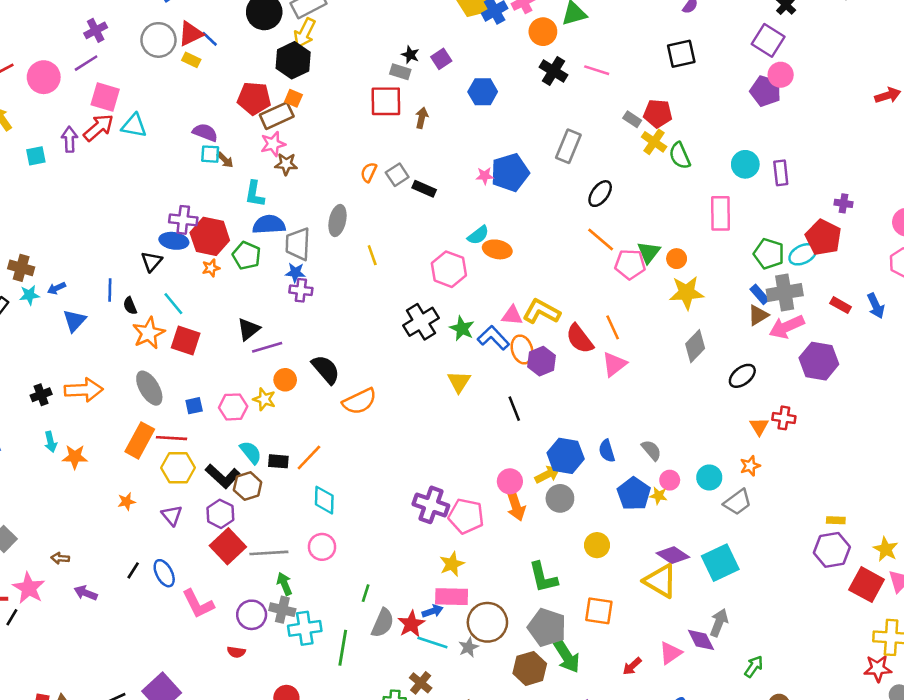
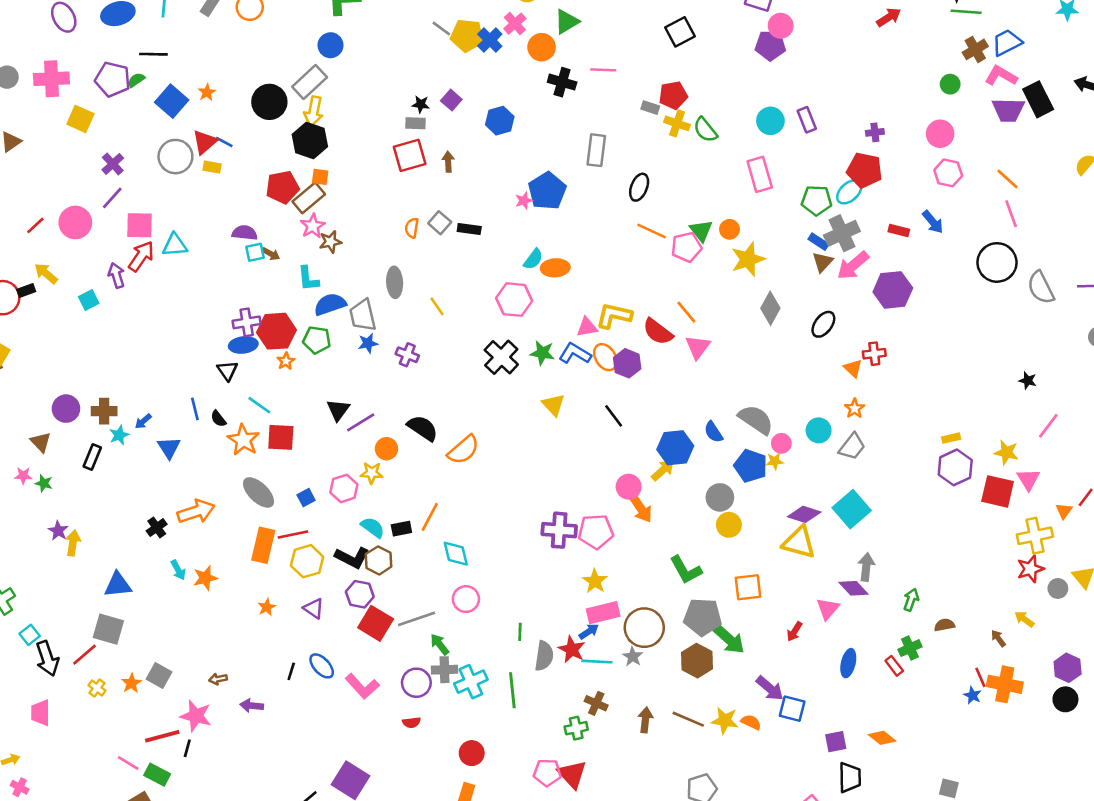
purple cross: (301, 290) -> (407, 355), moved, turned 30
gray semicircle: (651, 450) -> (756, 420), size x1.6
gray circle: (560, 498) -> (720, 497), moved

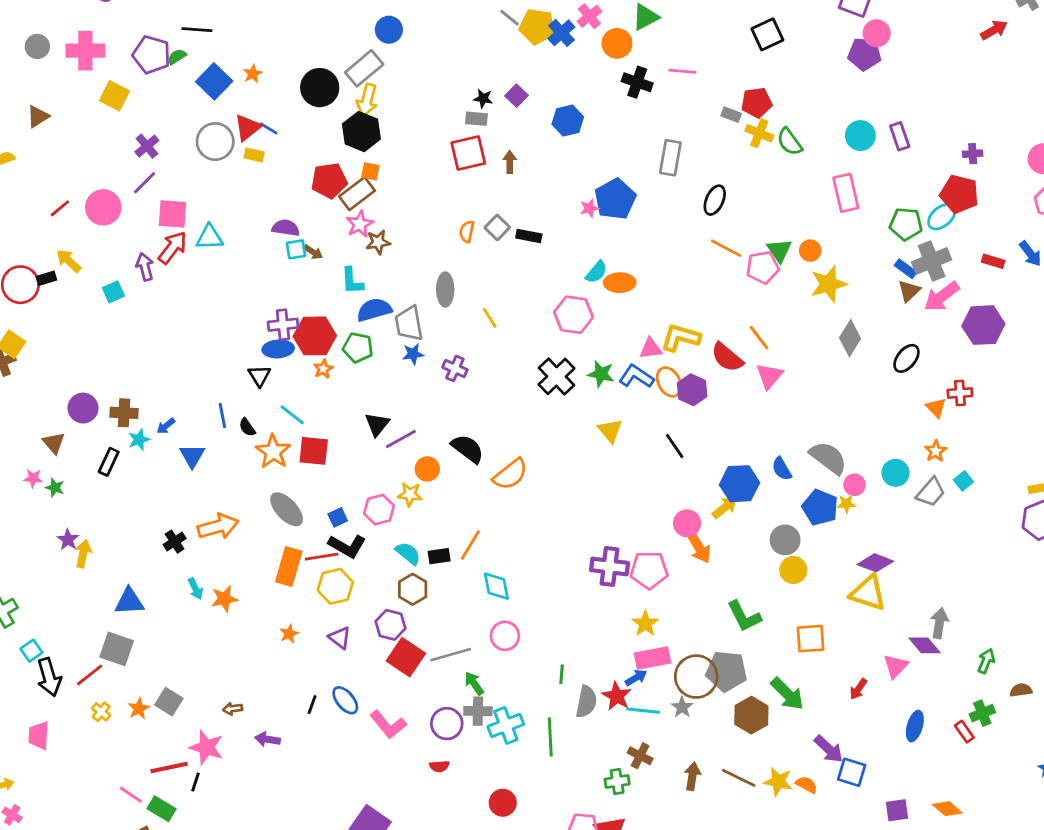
cyan square: (852, 509) -> (963, 481), moved, size x0.5
black L-shape: (352, 558) -> (347, 546), moved
gray pentagon: (703, 617) -> (727, 671), moved

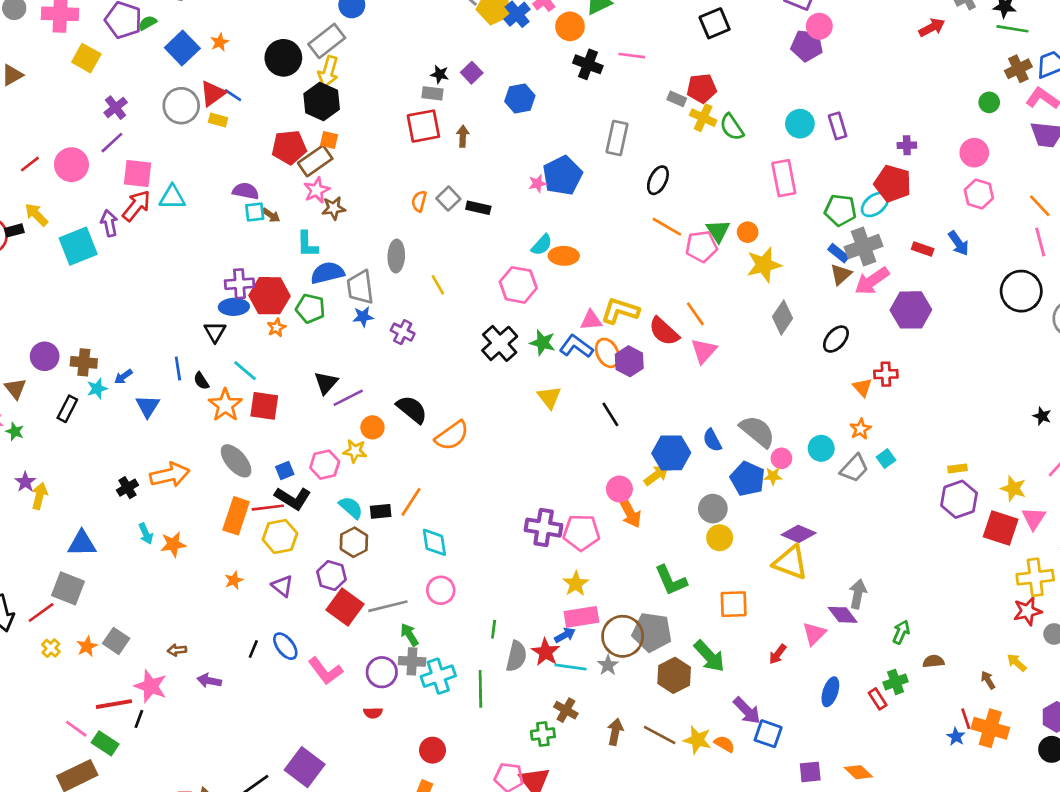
cyan square: (113, 292) -> (78, 246), size x1.8

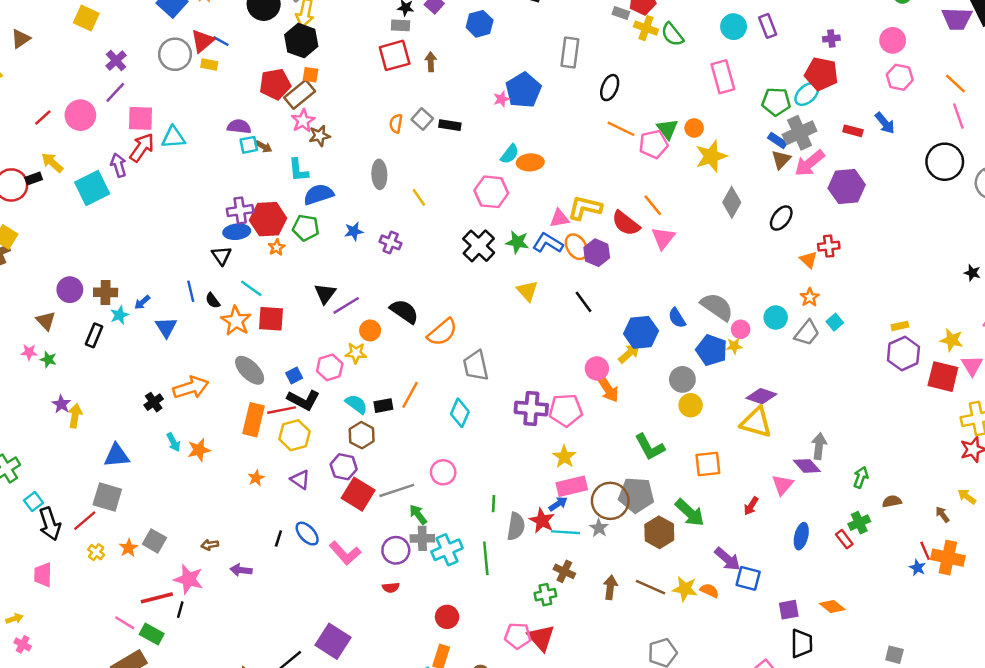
gray trapezoid: (360, 287) -> (476, 366), moved
cyan diamond: (434, 542) -> (460, 413), moved, turned 36

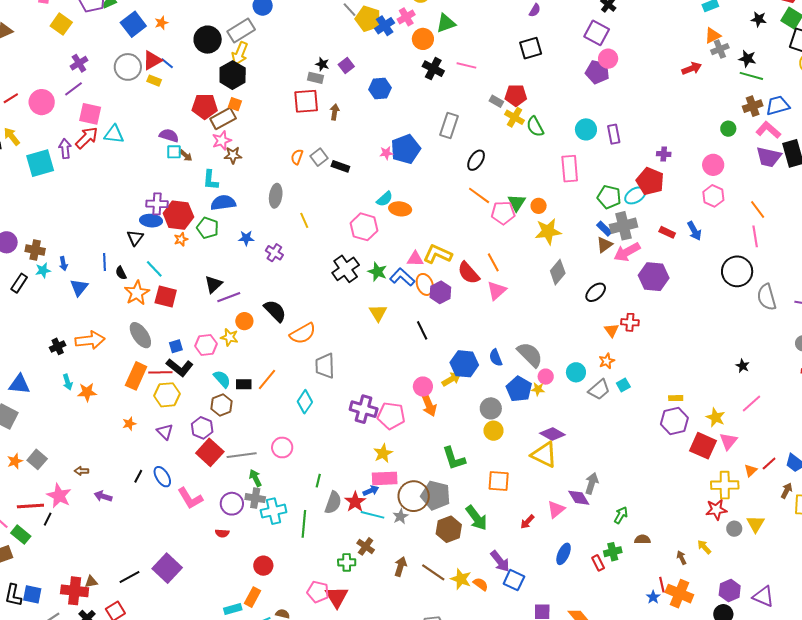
blue arrow: (142, 302) -> (63, 264), turned -72

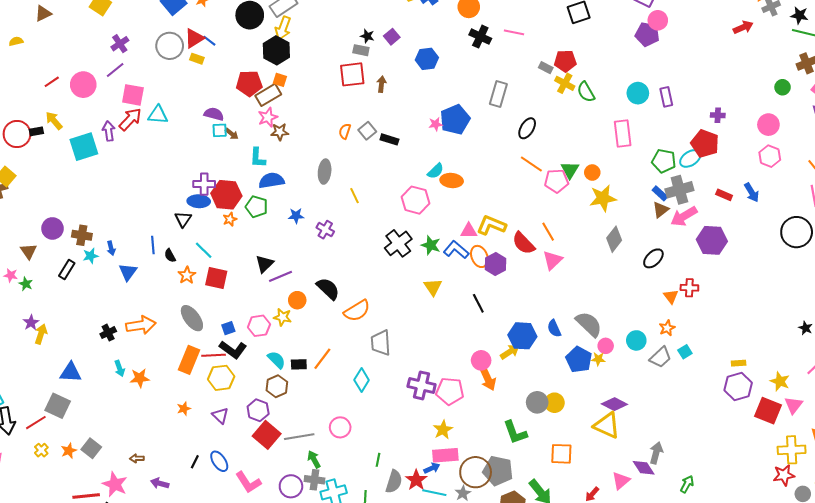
orange star: (137, 293) -> (187, 275), size x0.7
gray circle: (491, 408) -> (537, 402), moved

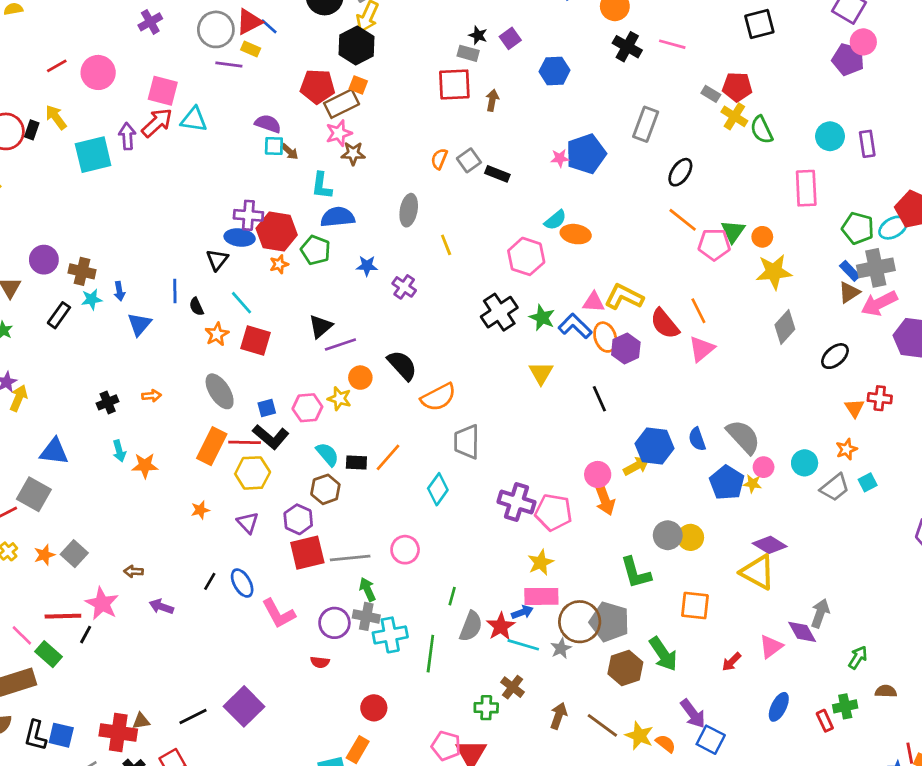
purple line: (115, 70) -> (229, 65), moved, turned 42
black rectangle: (36, 131) -> (32, 130), turned -64
orange arrow: (141, 325) -> (151, 396), size x0.5
red square: (267, 435) -> (307, 553), turned 32

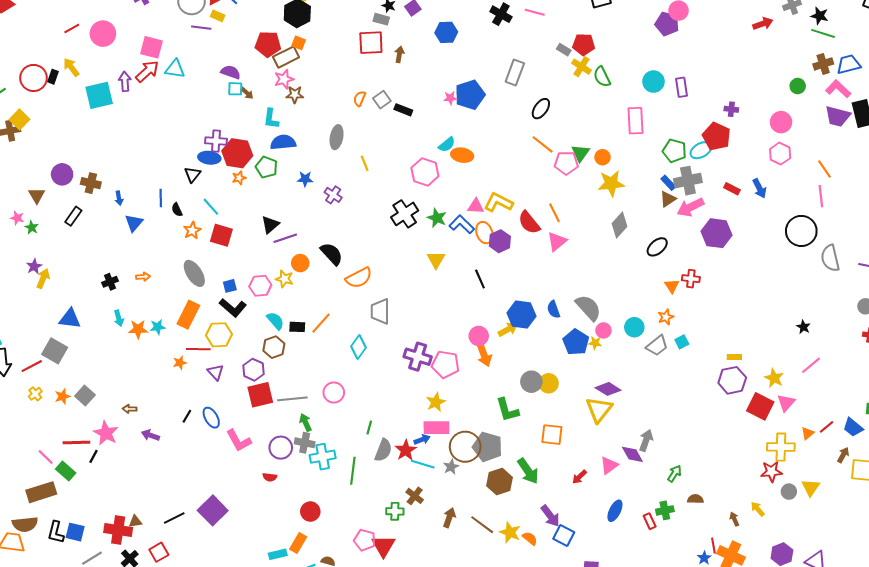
cyan star: (92, 299) -> (158, 327), moved
red line: (245, 442) -> (198, 349), moved
yellow triangle: (758, 572) -> (599, 409), turned 40

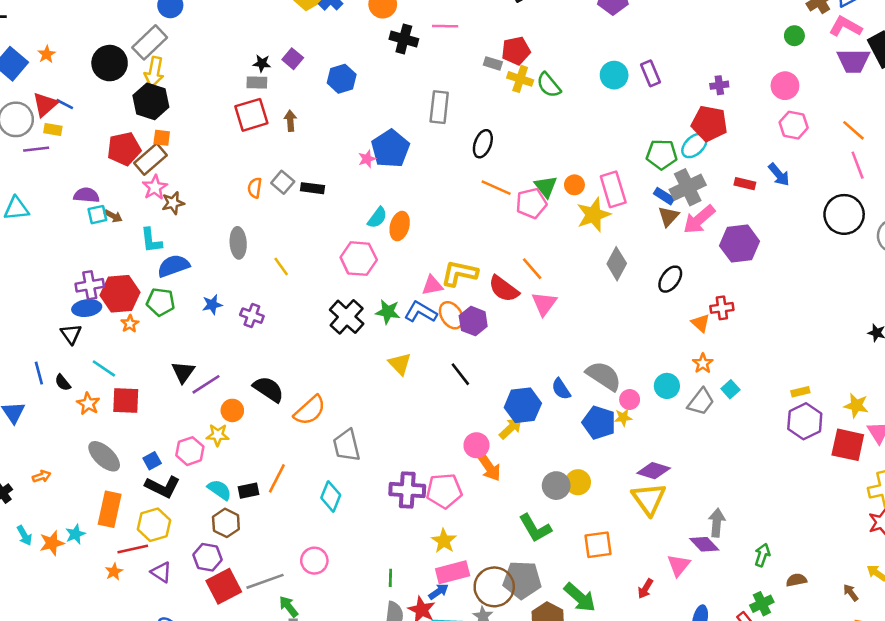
pink rectangle: (636, 121) -> (613, 189), moved
orange ellipse: (462, 155) -> (400, 226), turned -70
green line: (369, 427) -> (390, 578), moved

